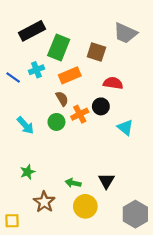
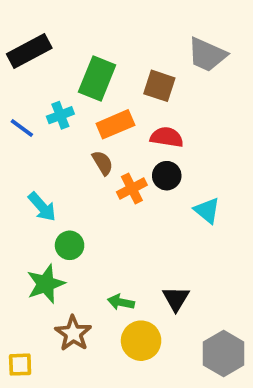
black rectangle: (32, 31) -> (29, 51), moved
red semicircle: (113, 83) -> (167, 137), moved
green circle: (56, 122) -> (70, 245), moved
green star: (28, 172) -> (46, 284), size x1.5

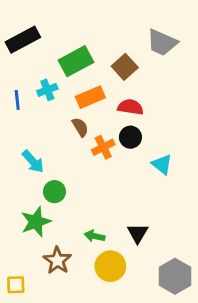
green rectangle: (97, 78) -> (76, 61), turned 40
brown square: (159, 86) -> (125, 67), turned 30
blue line: (22, 128) -> (17, 100), turned 48

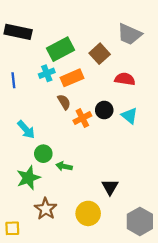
black rectangle: (23, 40) -> (18, 32), turned 40
cyan cross: (47, 90) -> (47, 73), moved
red semicircle: (130, 107) -> (125, 79), moved
cyan triangle: (162, 164) -> (129, 116), moved
green arrow: (95, 236) -> (64, 166), moved

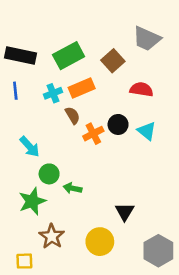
black rectangle: (18, 32) -> (20, 56), moved
cyan cross: (47, 73) -> (53, 93), moved
yellow square: (12, 228) -> (24, 261), moved

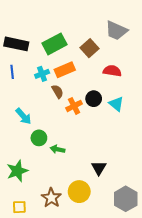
green star: (32, 201) -> (17, 171), moved
brown star: (52, 236) -> (51, 198), moved

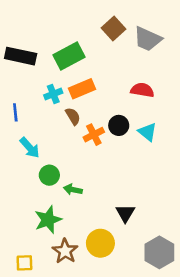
brown square: (90, 48) -> (113, 29), moved
blue line: (12, 72) -> (15, 112), moved
green star: (17, 171) -> (48, 220), moved

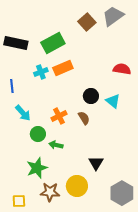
gray trapezoid: (148, 39) -> (113, 16), moved, turned 120
red semicircle: (142, 90) -> (122, 69), moved
brown semicircle: (73, 116) -> (84, 118), moved
orange cross: (94, 135) -> (59, 116), moved
brown star: (65, 251) -> (50, 192), turned -30

